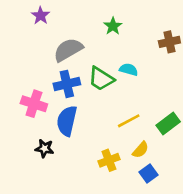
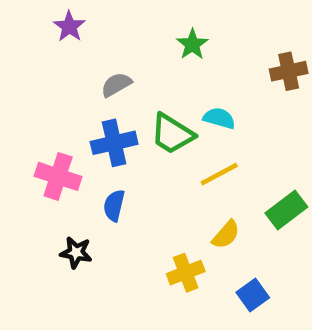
gray semicircle: (68, 50) -> (116, 85), size x0.6
blue semicircle: (67, 121) -> (114, 206), size x0.6
yellow line: (129, 121) -> (219, 174), moved
yellow semicircle: (141, 150) -> (226, 235), moved

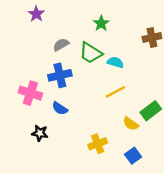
green trapezoid: (172, 134) -> (91, 53), moved
blue semicircle: (114, 206) -> (60, 108), turned -70
yellow semicircle: (226, 235) -> (131, 124), moved, turned 84

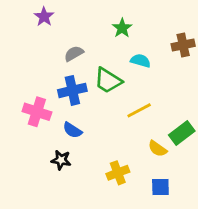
green trapezoid: (91, 53) -> (108, 81), moved
cyan semicircle: (115, 62) -> (141, 61), moved
black star: (40, 133) -> (61, 160), moved
blue square: (133, 156) -> (160, 187), turned 35

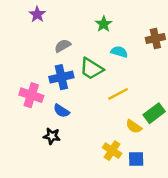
yellow cross: (118, 173) -> (112, 151), moved, turned -36

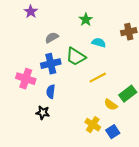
blue semicircle: (61, 111) -> (51, 92), turned 64
blue square: (136, 159) -> (113, 132), turned -32

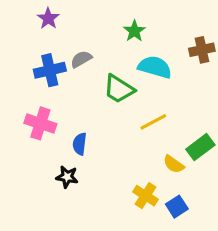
cyan semicircle: (99, 43) -> (155, 67), size x1.5
blue cross: (51, 64) -> (50, 70), moved

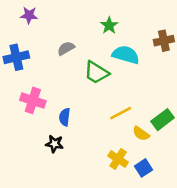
purple star: (48, 18) -> (29, 15), moved, turned -30
blue cross: (50, 70) -> (16, 57), moved
yellow line: (153, 122) -> (121, 113), moved

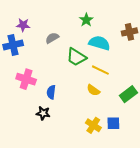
purple star: (29, 15) -> (23, 25), moved
yellow line: (121, 113) -> (100, 70), moved, turned 54
yellow semicircle: (141, 134) -> (93, 90), moved
blue square: (144, 168) -> (113, 123), moved, turned 32

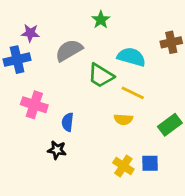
green star: (86, 20) -> (101, 20), moved
gray semicircle: (52, 38) -> (69, 50), size x1.5
yellow semicircle: (93, 90) -> (123, 119), turned -32

